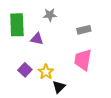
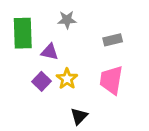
purple square: (25, 70) -> (42, 81), moved
yellow star: (46, 72) -> (67, 79), moved

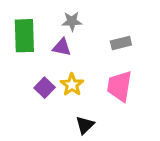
purple triangle: (50, 52) -> (62, 47), moved

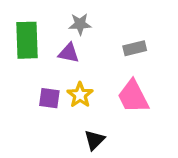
pink trapezoid: (119, 86) -> (133, 96), turned -36
purple square: (45, 88) -> (49, 98), turned -36

